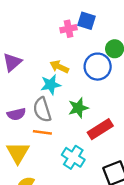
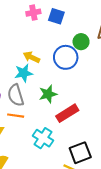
pink cross: (69, 29) -> (33, 13), moved

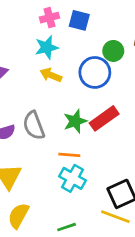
cyan star: (24, 73) -> (47, 47), moved
red rectangle: (67, 113) -> (104, 118), moved
orange line: (16, 116) -> (69, 155), moved

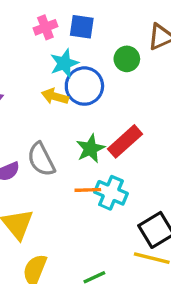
cyan star: (47, 47) -> (64, 63), moved
blue circle: (95, 72) -> (84, 86), moved
cyan cross: (73, 178) -> (111, 193), moved

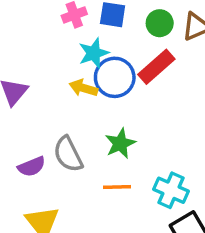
green circle: (127, 59) -> (160, 23), moved
red rectangle: (125, 141) -> (156, 67), moved
cyan cross: (111, 193) -> (171, 190), moved

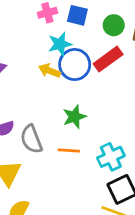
gray semicircle: (68, 154) -> (31, 139), moved
cyan cross: (171, 190) -> (111, 157), turned 36

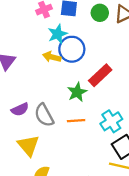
red rectangle: (108, 59) -> (100, 75), moved

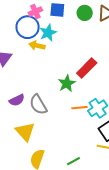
blue circle: (72, 49) -> (28, 27), moved
yellow arrow: (52, 57) -> (37, 46), moved
orange line: (76, 121) -> (80, 108), moved

